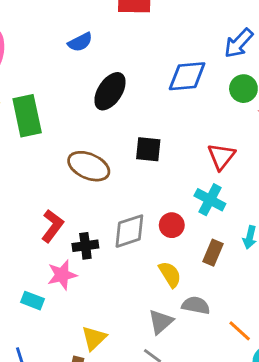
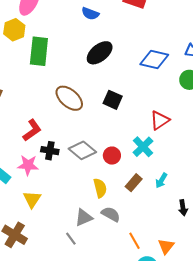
blue semicircle: (80, 42) -> (90, 14), turned 30
gray diamond: (129, 231) -> (82, 150), turned 40
yellow triangle: (94, 338) -> (32, 199), moved, turned -30

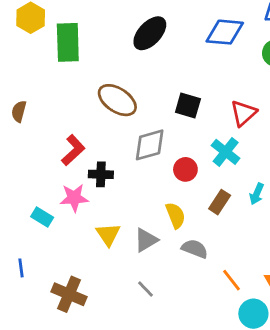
black square: (113, 100) -> (188, 106), moved
gray diamond: (82, 150) -> (150, 145), moved, turned -48
yellow triangle: (32, 199) -> (108, 235), moved
gray triangle: (84, 218) -> (146, 240), moved

